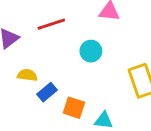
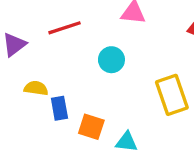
blue rectangle: (47, 92) -> (59, 108), turned -60

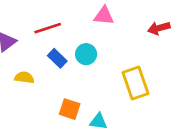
blue rectangle: (59, 108) -> (57, 58), moved, turned -36

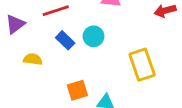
orange square: (70, 109) -> (77, 90), turned -35

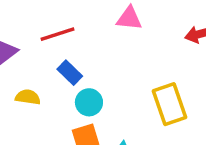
cyan circle: (94, 36) -> (89, 102), moved

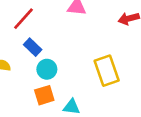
red line: (58, 34) -> (23, 19), turned -30

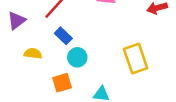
orange square: (44, 95) -> (62, 83), moved

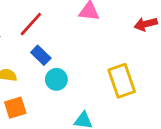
orange square: (62, 83) -> (15, 108), moved

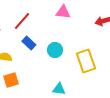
cyan circle: (56, 79) -> (55, 50), moved

